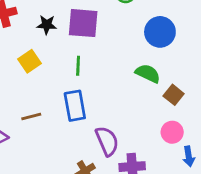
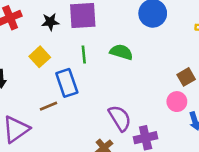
green semicircle: (148, 73) -> (121, 52), moved
brown square: (174, 95) -> (186, 77), moved, turned 30
blue rectangle: (75, 106) -> (67, 83), moved

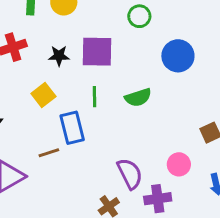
green semicircle: (121, 52) -> (138, 97), turned 140
pink circle: (177, 102) -> (179, 164), moved

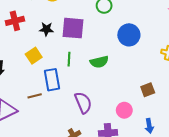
purple semicircle: (130, 174) -> (83, 103), moved

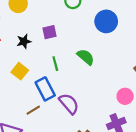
purple square: (73, 28) -> (50, 32), size x0.6
green semicircle: (99, 62) -> (86, 57), turned -108
purple semicircle: (83, 103) -> (69, 104), moved

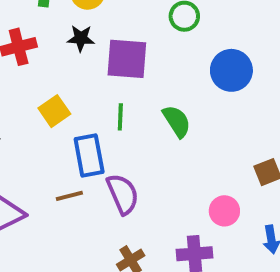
purple square: (50, 32) -> (127, 59), size x1.6
black star: (24, 41) -> (81, 38), moved
brown line: (33, 110) -> (69, 196), moved

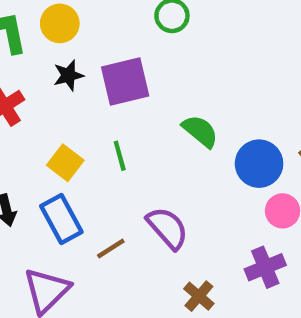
blue circle: (231, 70) -> (259, 164), moved
green line: (120, 117) -> (120, 156), moved
blue rectangle: (89, 156) -> (61, 219), moved

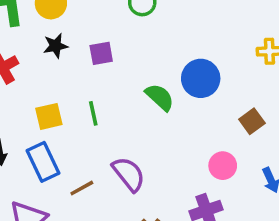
purple square: (125, 81) -> (101, 53), size x0.6
yellow square: (65, 163) -> (49, 116), turned 36
blue circle: (259, 164) -> (201, 78), moved

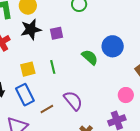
black star: (56, 46) -> (31, 29), size x1.5

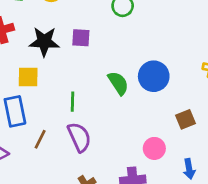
black star: (31, 29) -> (44, 42), moved
green line: (53, 67) -> (72, 102), moved
brown line: (47, 109) -> (40, 139), turned -48

